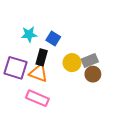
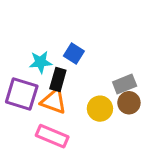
cyan star: (29, 34) -> (41, 62), moved
yellow circle: (72, 63) -> (100, 109), moved

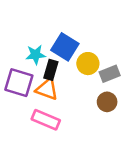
blue square: (74, 53) -> (65, 47), size x1.5
brown circle: (129, 103) -> (107, 102), moved
yellow circle: (100, 109) -> (88, 64), moved

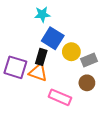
cyan star: (36, 55) -> (42, 14), moved
pink rectangle: (46, 120) -> (60, 97), moved

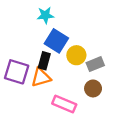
orange triangle: (38, 72) -> (41, 77), turned -36

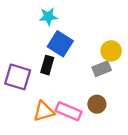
yellow circle: (76, 55) -> (111, 51), moved
orange triangle: (41, 77) -> (44, 111), moved
brown circle: (93, 88) -> (97, 104), moved

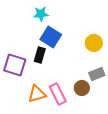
gray rectangle: (102, 69) -> (97, 74), moved
pink rectangle: (68, 111) -> (58, 94), turned 40

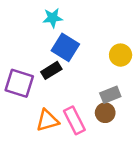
black rectangle: (40, 55) -> (51, 70), turned 42
gray rectangle: (97, 74) -> (110, 95), moved

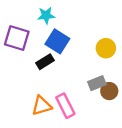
purple square: (19, 83) -> (17, 38), moved
brown circle: (105, 113) -> (109, 91), moved

